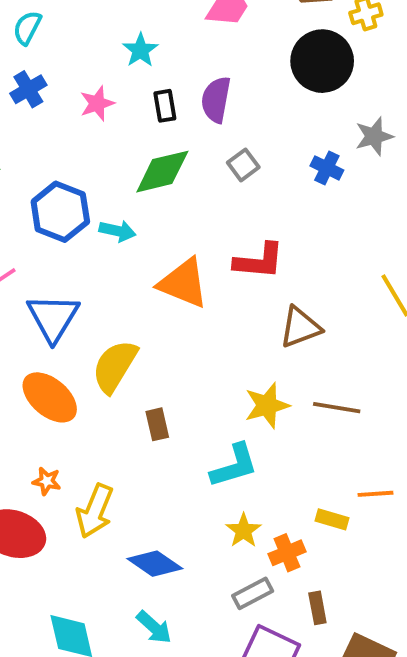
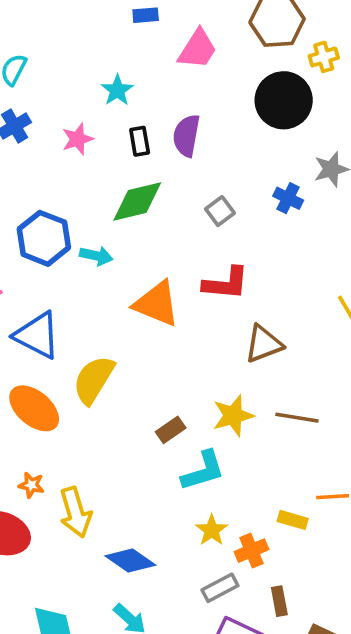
gray square: (243, 165) -> (220, 211), moved
blue triangle: (53, 318) -> (37, 335), turned -34
brown rectangle: (157, 424) -> (171, 430), moved, turned 68
yellow arrow: (95, 511) -> (75, 512), turned -39

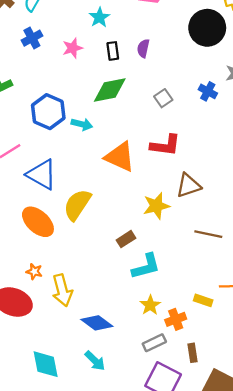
purple semicircle: (186, 136) -> (143, 48), size x0.7
yellow star: (233, 416) -> (156, 206), moved

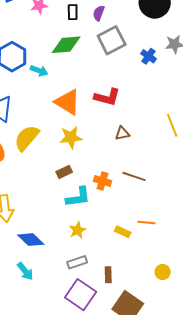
gray square: (163, 98) -> (112, 40), moved, size x1.8
brown triangle: (188, 185) -> (122, 133), size x0.7
yellow star: (156, 206) -> (71, 137), moved
orange cross: (176, 319) -> (103, 181), moved, turned 30

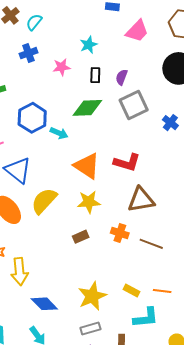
brown triangle: (122, 133) -> (141, 200), size x1.8
orange cross: (103, 181) -> (120, 233), moved
cyan L-shape: (78, 197) -> (146, 318), moved
yellow star: (78, 230) -> (92, 296), size x1.6
yellow rectangle: (123, 232) -> (132, 290), moved

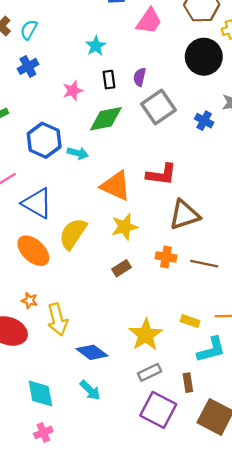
pink star: (62, 67) -> (73, 91), moved

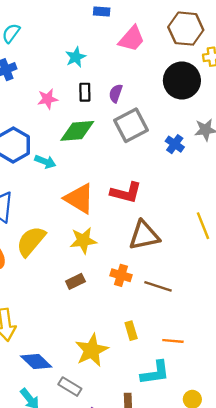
yellow rectangle: (190, 321) -> (131, 331), moved, turned 48
gray rectangle: (150, 372) -> (70, 387), moved, turned 50

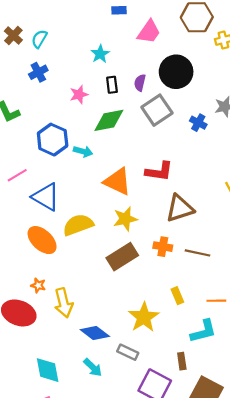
black circle: (182, 81) -> (176, 72), moved
yellow semicircle: (31, 241) -> (78, 225), turned 36
brown rectangle: (75, 281) -> (122, 257), size x1.8

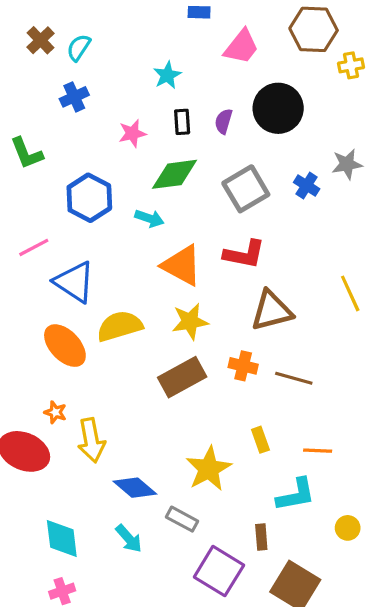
gray square: (157, 110) -> (246, 189), moved
cyan arrow: (83, 151) -> (149, 218), moved

